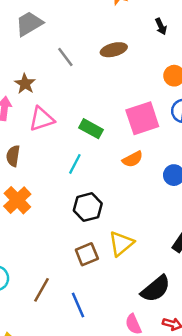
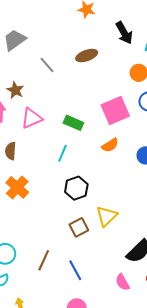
black arrow: (161, 26) -> (124, 33), size x1.6

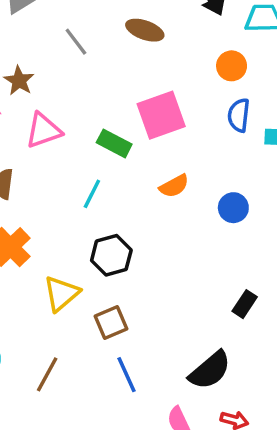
brown ellipse: (87, 56) -> (145, 30), turned 35
pink square: (115, 110) -> (161, 115), moved
yellow triangle: (107, 216) -> (61, 293), moved
blue line: (75, 270) -> (126, 375), moved

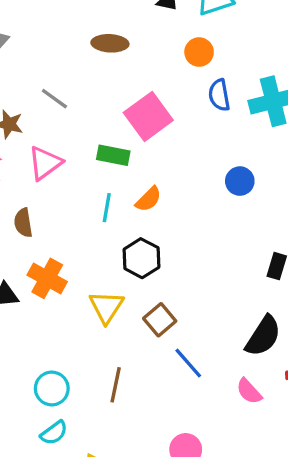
gray line: (76, 42) -> (54, 99), moved
orange semicircle: (174, 186) -> (148, 199), moved

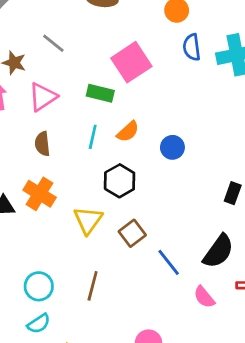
blue circle: (240, 181) -> (172, 147), moved
brown semicircle: (23, 223) -> (42, 144), moved
blue line: (188, 363) -> (169, 262), moved

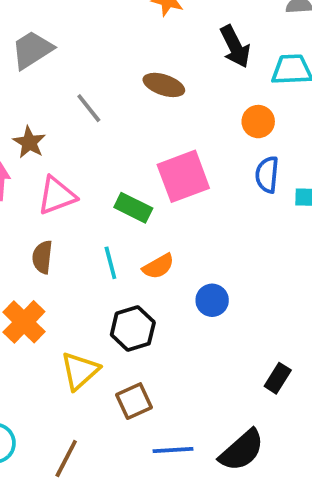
gray line: (53, 43) -> (89, 108), moved
cyan line: (93, 137) -> (110, 263), turned -40
blue line: (169, 262) -> (173, 450), turned -68

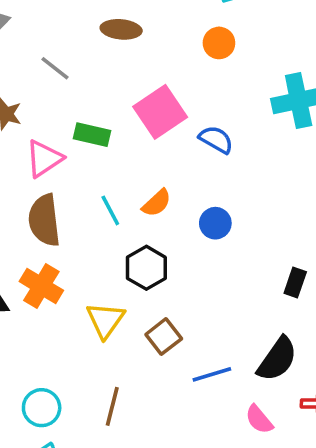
blue semicircle: (267, 175) -> (216, 140), moved, turned 128
green rectangle: (133, 208) -> (92, 135), moved
brown semicircle: (42, 257) -> (44, 220), size x1.6

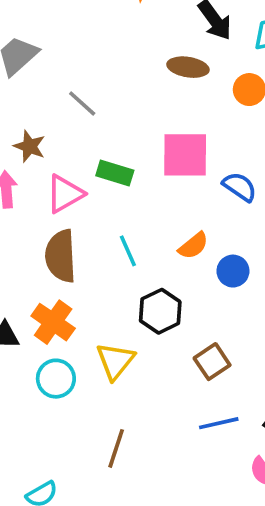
brown ellipse: (121, 29) -> (188, 67), moved
pink square: (160, 112) -> (185, 155), turned 30
orange semicircle: (157, 203) -> (193, 246), moved
brown square: (164, 337) -> (212, 362), moved
cyan circle: (42, 408) -> (56, 379), moved

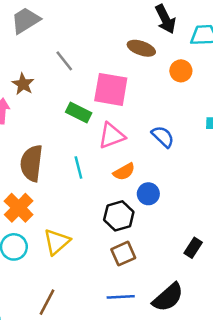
pink square: (185, 155) -> (111, 89), moved
pink triangle: (65, 194) -> (112, 136), moved
black hexagon: (160, 311) -> (119, 216), moved

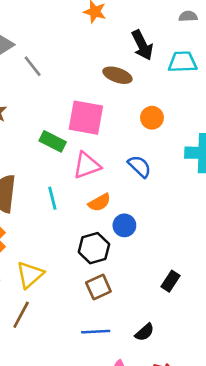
gray line: (64, 61) -> (33, 66), moved
orange circle: (181, 71) -> (152, 118), moved
black semicircle: (168, 297) -> (145, 332), size x0.6
brown line: (47, 302) -> (21, 315), moved

